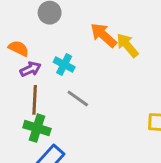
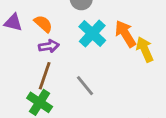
cyan cross: (64, 65) -> (92, 33), moved, size x1.4

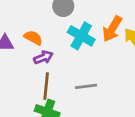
orange arrow: (125, 34) -> (112, 29), turned -104
gray line: (85, 86) -> (86, 86), turned -45

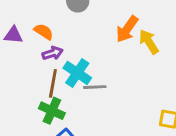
cyan cross: (81, 36) -> (77, 73), moved

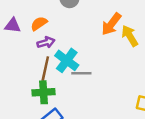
orange semicircle: (44, 32) -> (39, 24), turned -70
green cross: (52, 111) -> (43, 92), turned -30

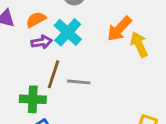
cyan cross: (67, 60) -> (68, 32), moved
brown line: (45, 69) -> (54, 74), moved

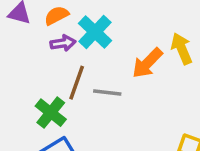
orange arrow: (119, 29) -> (147, 63), moved
green cross: (33, 99) -> (51, 113), turned 35

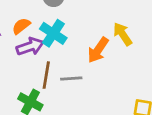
purple arrow: (63, 43) -> (30, 46), size x1.4

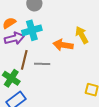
cyan cross: (53, 33) -> (32, 30), turned 36
orange arrow: (98, 50) -> (63, 45), turned 60

